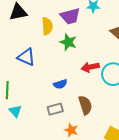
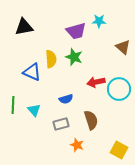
yellow semicircle: (47, 26) -> (51, 59), moved
cyan triangle: (15, 111) -> (34, 110), moved

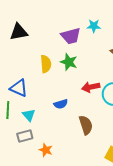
blue triangle: (32, 72) -> (19, 88), moved
gray rectangle: (61, 124) -> (25, 136), moved
orange star: (77, 145) -> (46, 150), moved

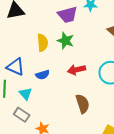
red arrow: (91, 87) -> (77, 70), moved
blue semicircle: (61, 104) -> (43, 75), moved
gray rectangle: (25, 136) -> (22, 115), turned 49

